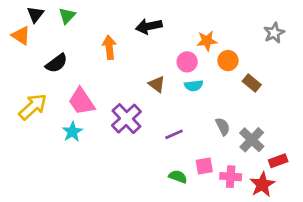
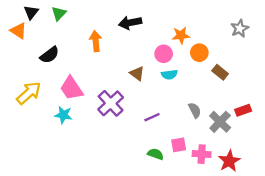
cyan star: (72, 132) -> (63, 115), turned -30
red rectangle: (278, 161) -> (243, 110), moved

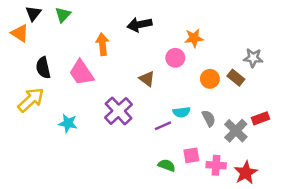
gray star: (240, 28) -> (253, 58), moved, turned 30
orange circle: (199, 53) -> (210, 79), moved
black semicircle: (50, 55) -> (43, 68), moved, turned 114
cyan semicircle: (169, 75) -> (181, 112), moved
pink trapezoid: (71, 88) -> (81, 73), moved

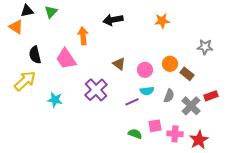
black triangle: (33, 13) -> (27, 11), turned 40
orange star: (194, 38) -> (162, 21), moved
pink circle: (175, 58) -> (145, 70), moved
brown rectangle: (236, 78) -> (187, 74), moved
gray semicircle: (209, 118) -> (169, 96), turned 48

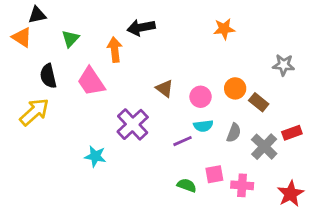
green triangle: (51, 12) -> (70, 39), moved
black arrow: (113, 20) -> (141, 28), moved
cyan star: (55, 100) -> (95, 156), moved
red star: (199, 140) -> (291, 194), moved

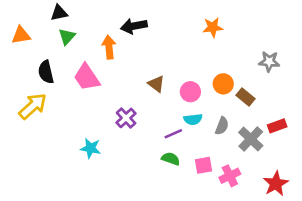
black triangle: (37, 15) -> (59, 13), moved
orange triangle: (22, 37) -> (21, 35), turned -42
purple cross: (133, 124) -> (126, 118), size x0.7
green semicircle: (187, 185) -> (171, 159), moved
pink cross: (242, 185) -> (230, 176), turned -30

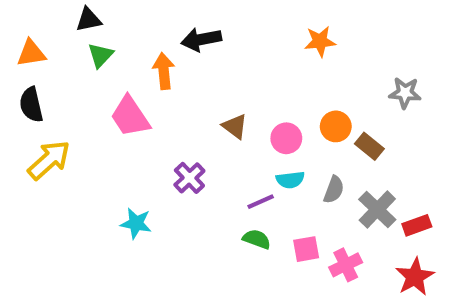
black semicircle: (46, 72) -> (31, 105), moved
red rectangle: (277, 126) -> (417, 225), moved

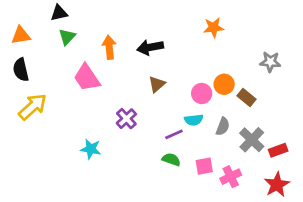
black arrow: (201, 39) -> (150, 47), moved
brown triangle: (235, 126) -> (157, 84), turned 42
pink circle: (286, 138) -> (202, 94), moved

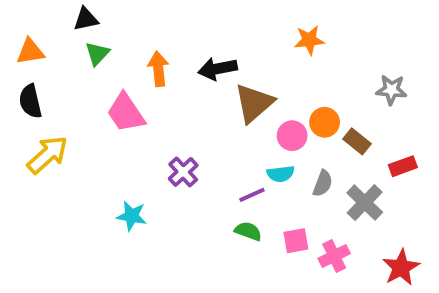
brown triangle: (157, 84) -> (254, 103), moved, size x1.6
red rectangle: (278, 150) -> (403, 166), moved

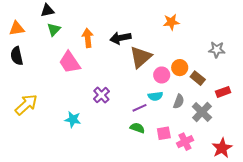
yellow arrow: (48, 155) -> (26, 105), moved

